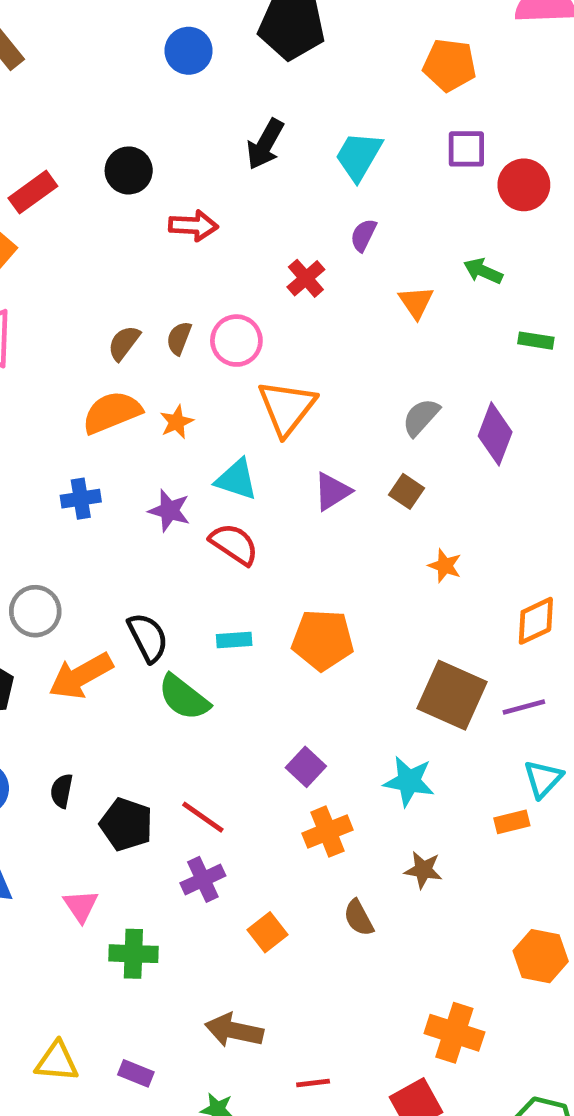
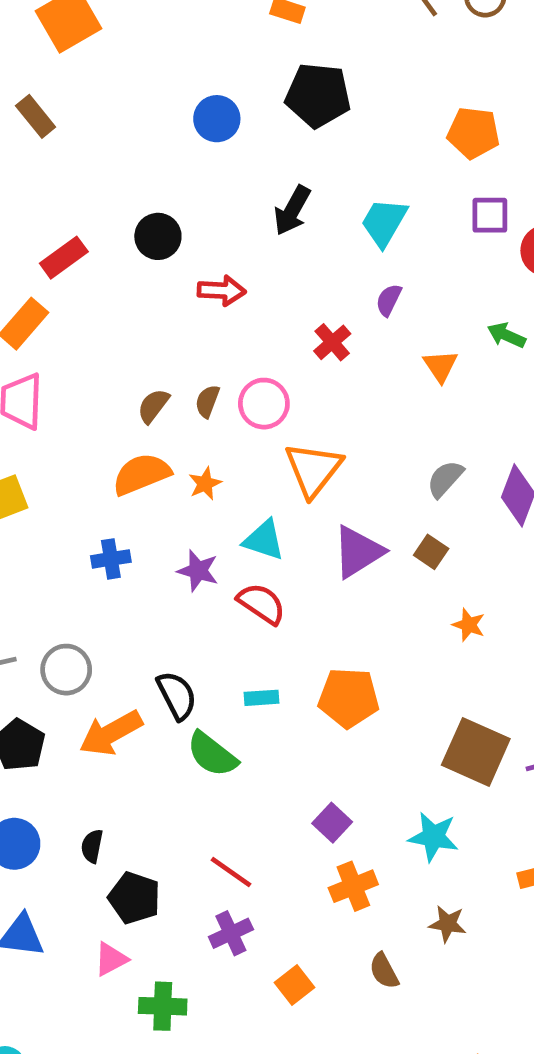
purple triangle: (332, 491) -> (358, 552), size x1.4
black pentagon: (126, 824) -> (134, 898), moved
pink triangle: (81, 906) -> (111, 959), turned 36

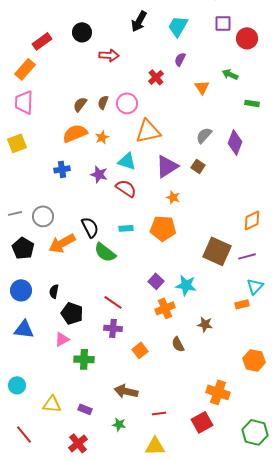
orange triangle: (313, 469) -> (148, 131), turned 40
orange star: (469, 625) -> (173, 197), moved
cyan star: (433, 837) -> (186, 285), moved
purple cross: (231, 933) -> (113, 328), turned 30

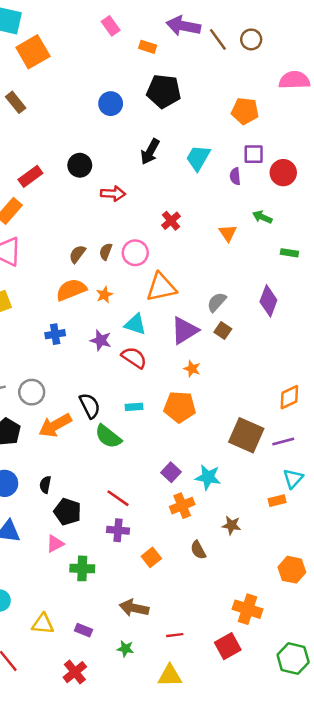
purple semicircle: (180, 59) -> (235, 176), moved, turned -32
gray semicircle: (204, 135) -> (217, 302), moved

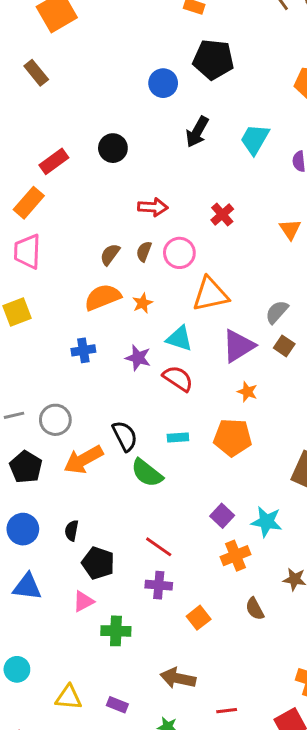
blue circle: (111, 104) -> (163, 83), moved
red arrow: (113, 194) -> (153, 207), moved

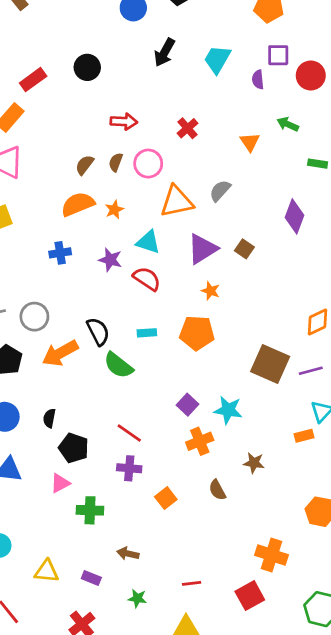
gray semicircle: (277, 312) -> (220, 191), moved
brown arrow: (178, 678) -> (128, 554), moved, size x0.7

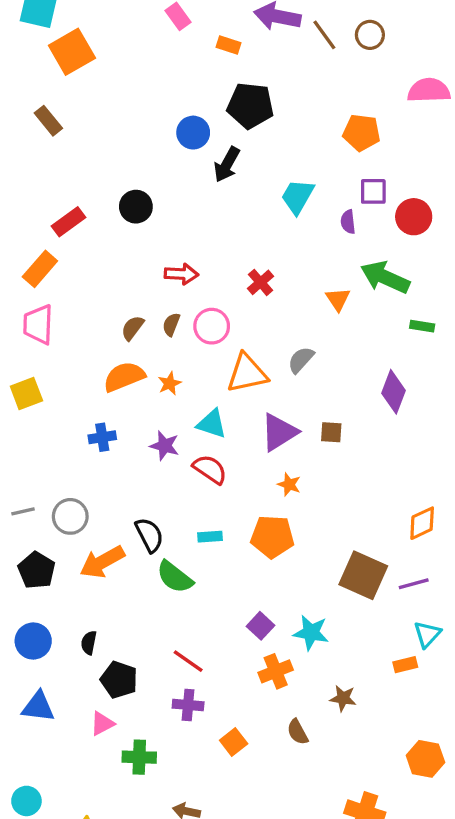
black arrow: (164, 52) -> (227, 165), moved
green arrow: (288, 124) -> (385, 277), size x1.8
brown square: (244, 249) -> (331, 432), turned -30

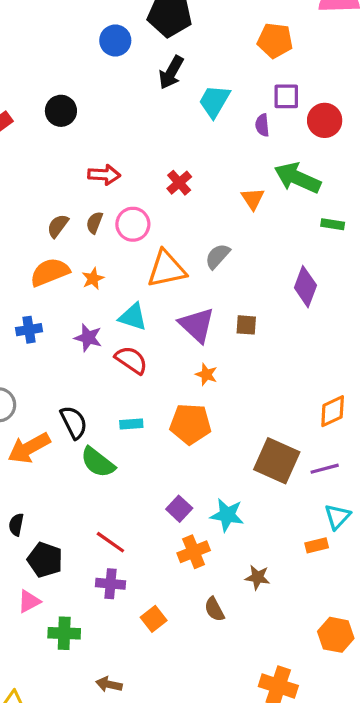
black arrow: (227, 165) -> (171, 72), moved
purple triangle: (279, 432) -> (197, 325), turned -45

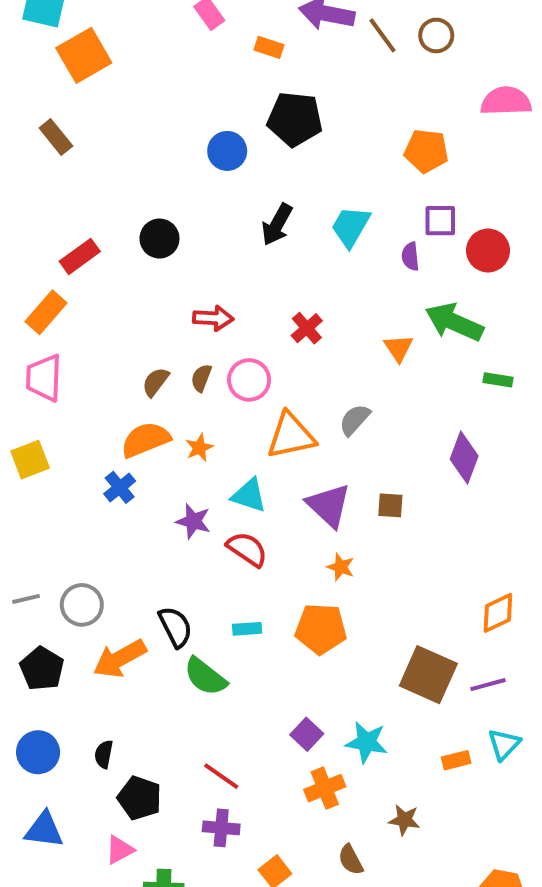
black arrow: (171, 72) -> (277, 225), moved
blue cross: (29, 330) -> (120, 487), moved, turned -30
orange rectangle: (317, 545) -> (456, 760), moved

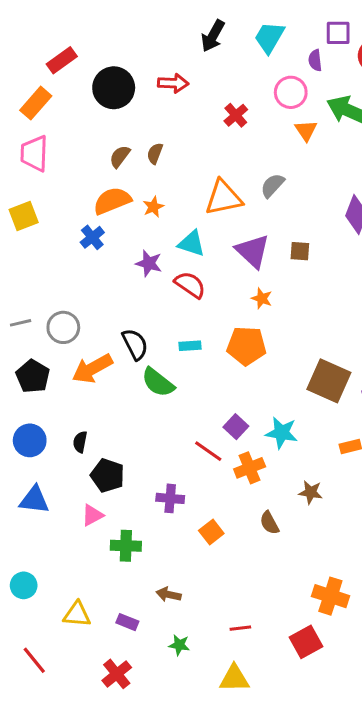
black circle: (159, 239) -> (114, 88), moved, size x1.4
red arrow: (213, 318) -> (173, 83), moved
pink circle: (249, 380) -> (291, 92), moved
red line: (221, 776) -> (208, 451), moved

